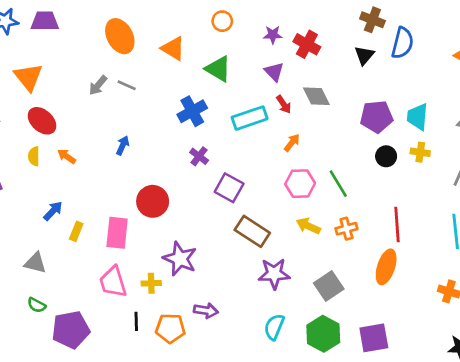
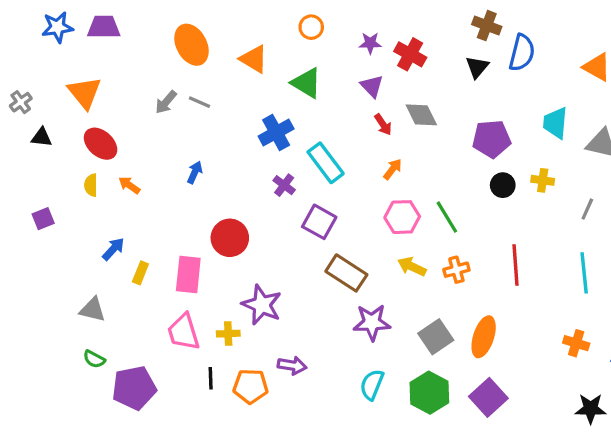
cyan trapezoid: (417, 117) -> (555, 123), moved
cyan rectangle: (250, 118) -> (326, 163), moved, turned 72
orange ellipse: (386, 267) -> (484, 337), moved
purple square: (374, 338) -> (488, 397), turned -32

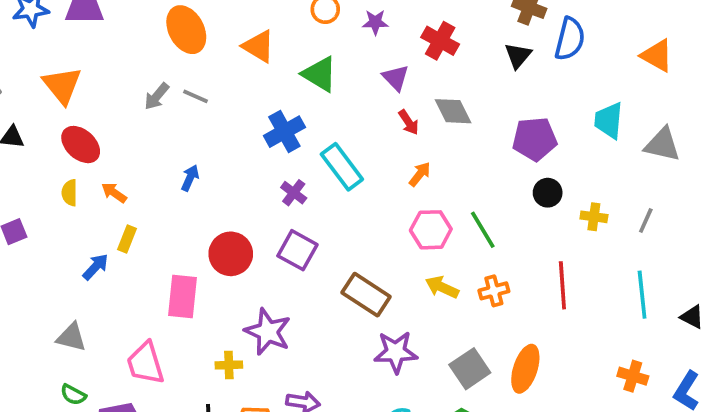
purple star: (370, 43) -> (375, 22), moved
yellow cross: (543, 180) -> (594, 217), moved
purple square: (319, 222) -> (297, 250), moved
yellow rectangle: (140, 273) -> (127, 239), moved
pink trapezoid: (184, 332) -> (145, 363), moved

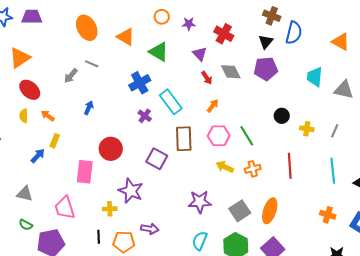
orange triangle: (62, 85) -> (20, 58), turned 35
gray arrow: (157, 96) -> (71, 76), moved
purple pentagon: (535, 139) -> (266, 69), moved
purple square: (297, 250) -> (157, 159), moved
brown rectangle: (366, 295) -> (184, 139), moved, turned 55

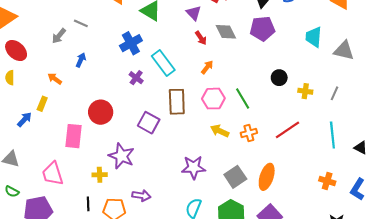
blue arrow: (89, 108) -> (81, 60), moved
orange arrow: (48, 116) -> (55, 79), moved
red line: (290, 166) -> (288, 130), turned 60

